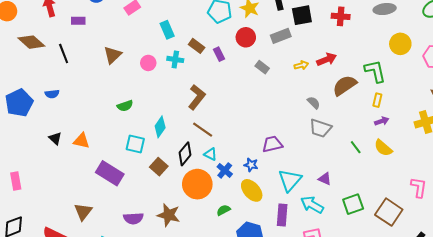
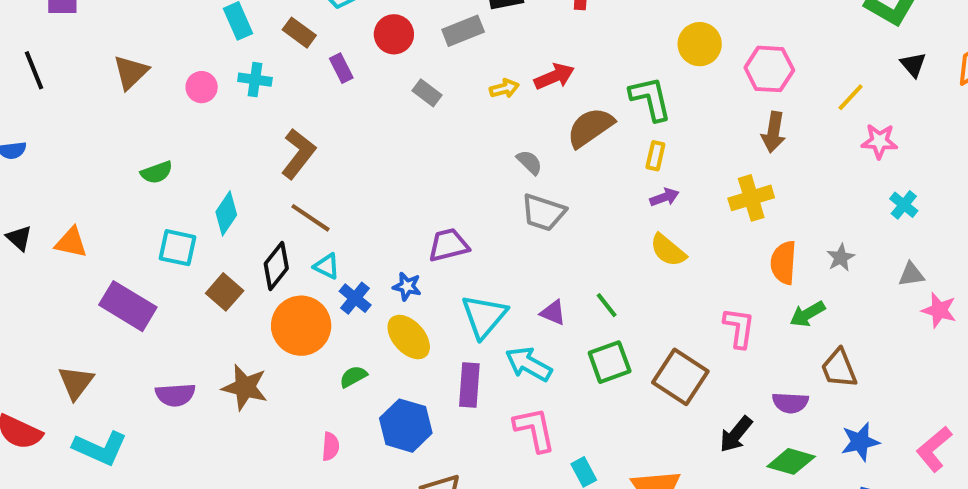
brown rectangle: (197, 46) -> (299, 33), moved
green line: (356, 147) -> (607, 305), moved

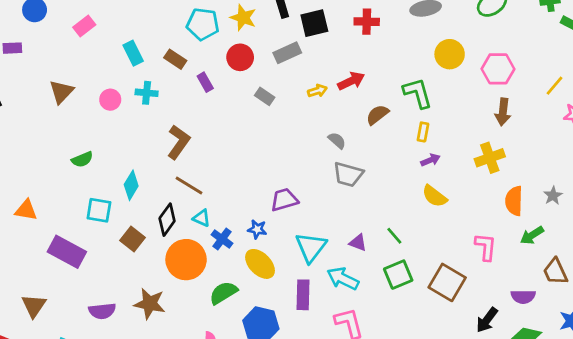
brown semicircle: (590, 127) -> (377, 115), size x0.7
green semicircle: (353, 377) -> (223, 293), size x1.5

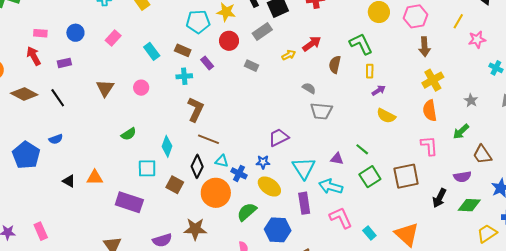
cyan cross: (147, 93) -> (184, 76), moved
brown semicircle: (377, 115) -> (335, 65), turned -30
yellow cross: (490, 158) -> (433, 80), moved
orange semicircle: (514, 201) -> (430, 111), moved
brown square: (447, 282) -> (406, 176), turned -32

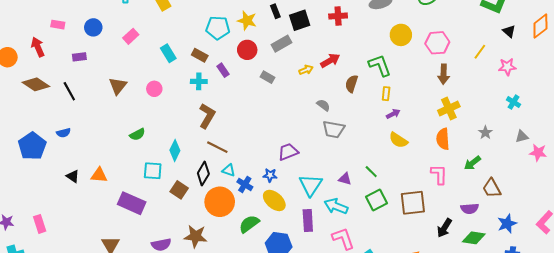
pink star: (477, 40) -> (507, 67), moved
red arrow: (34, 56) -> (38, 47), moved

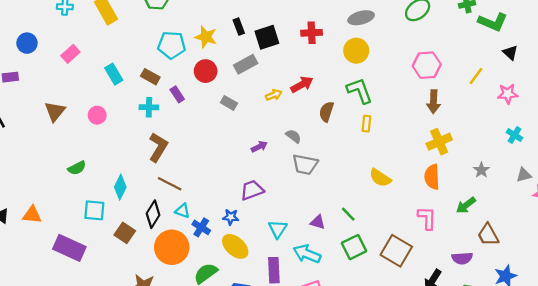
yellow circle: (401, 35) -> (356, 51), moved
purple arrow: (393, 114) -> (259, 147), moved
cyan triangle: (311, 185) -> (278, 229), size x0.7
brown square: (413, 203) -> (396, 251), turned 36

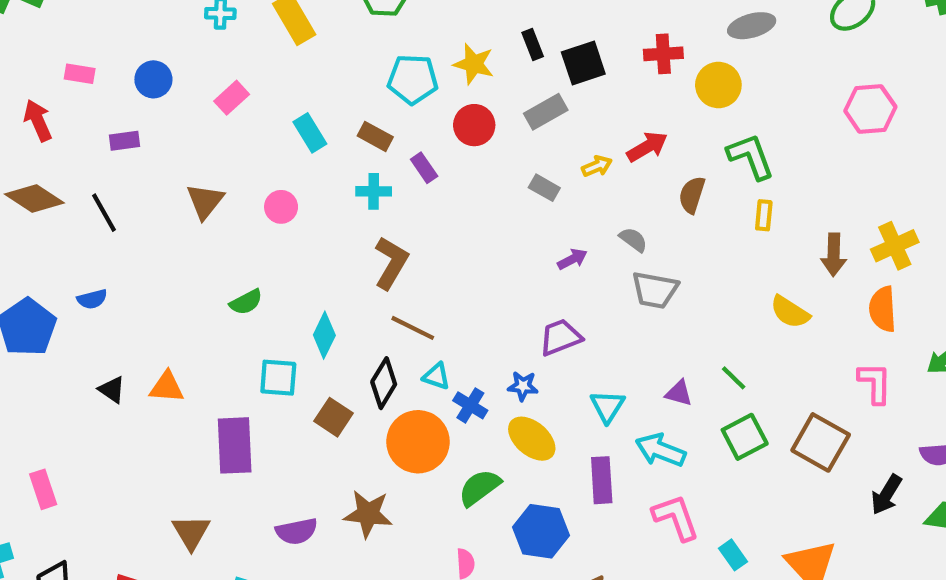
yellow circle: (356, 51) -> (718, 85), moved
brown arrow: (434, 102) -> (834, 255), moved
gray rectangle: (229, 103) -> (544, 188), moved
purple rectangle: (69, 248) -> (235, 445), turned 64

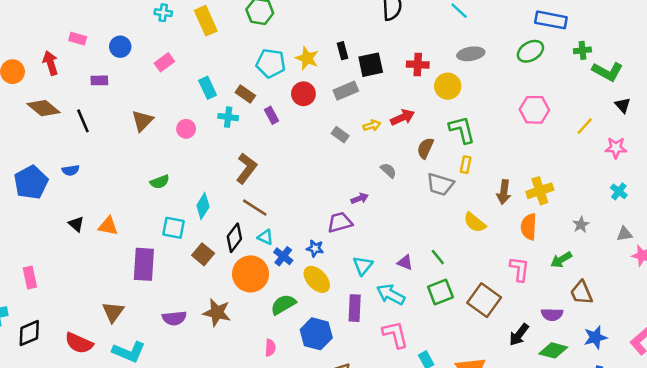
cyan cross: (374, 191) -> (228, 117), moved
purple arrow: (572, 259) -> (360, 198), moved
gray trapezoid: (655, 290) -> (440, 184), moved

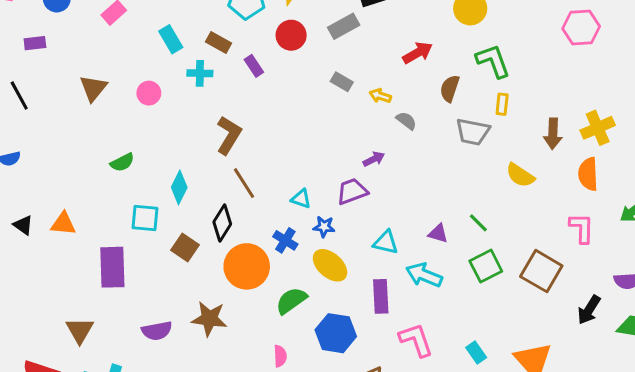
yellow arrow: (372, 125) -> (380, 96), moved, turned -140
brown line: (255, 208) -> (244, 183), turned 30
cyan triangle: (265, 237) -> (301, 199), moved
cyan triangle: (363, 266) -> (386, 242), turned -50
pink L-shape: (395, 334) -> (416, 340), moved

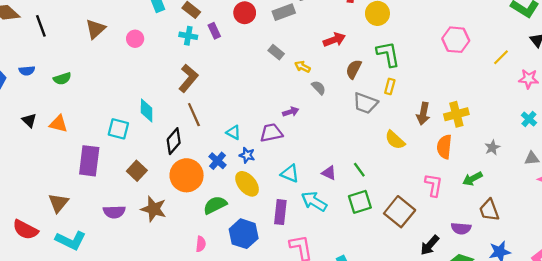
cyan cross: (200, 73) -> (188, 36), moved
green semicircle: (122, 162) -> (62, 79), moved
cyan diamond: (179, 187) -> (147, 110), turned -35
brown square: (185, 248) -> (137, 171), moved

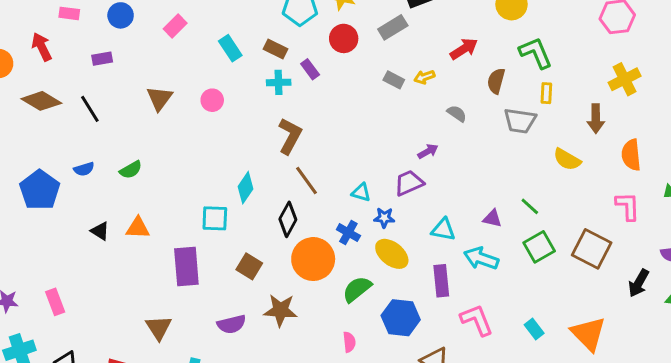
yellow arrow: (302, 67) -> (424, 77), moved, turned -35
cyan diamond: (147, 110) -> (246, 188), turned 45
yellow cross: (456, 114) -> (625, 79), moved

